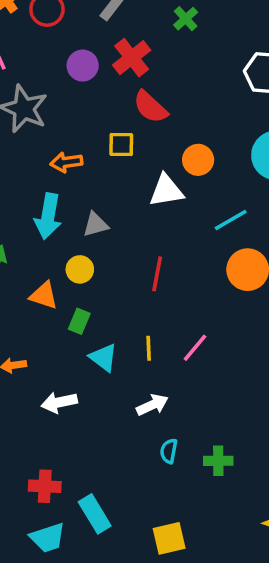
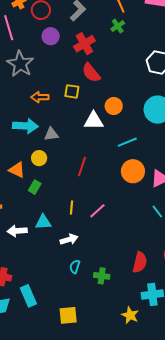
purple circle: (83, 66) -> (51, 36), moved
cyan arrow: (48, 216) -> (25, 126), turned -105
cyan triangle: (103, 357) -> (43, 222), moved, turned -48

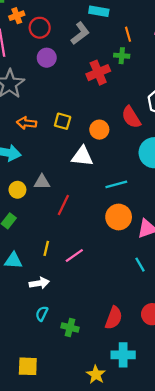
green cross: (118, 26) -> (122, 56), turned 32
red cross: (84, 44) -> (98, 73), moved
red semicircle: (91, 73) -> (131, 117), moved
orange circle: (114, 106) -> (99, 130), moved
gray triangle: (51, 134) -> (42, 182), moved

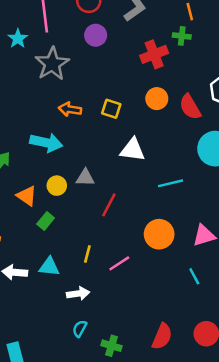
orange circle: (99, 130) -> (157, 99), moved
orange circle: (119, 217) -> (159, 234), moved

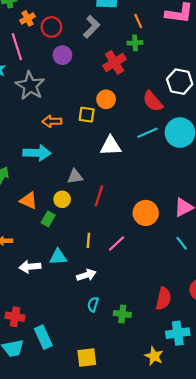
orange circle: (157, 99) -> (106, 99), moved
cyan line: (170, 183) -> (147, 133), moved
yellow circle: (57, 186) -> (62, 199), moved

